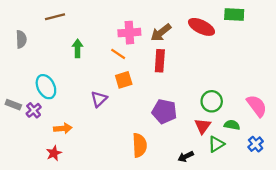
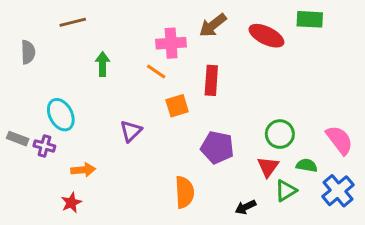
brown arrow: (161, 33) -> (213, 25), moved
orange square: (124, 80) -> (177, 106), moved
purple cross: (34, 110) -> (44, 146), turned -35
blue cross: (256, 144) -> (338, 191), size x1.5

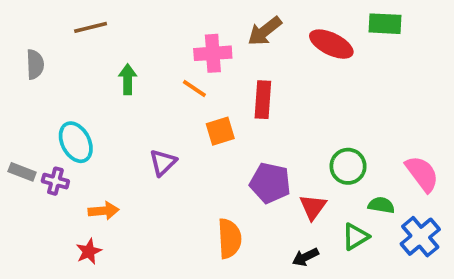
red triangle: (268, 167) -> (313, 207), moved

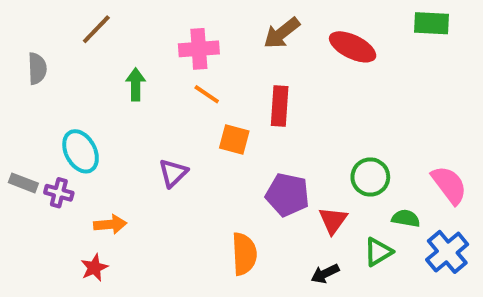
green rectangle: (385, 24) -> (431, 23), moved
brown line: (91, 27) -> (96, 29), turned -32
pink cross: (213, 53) -> (199, 49), moved
orange square: (220, 131) -> (234, 140), turned 32

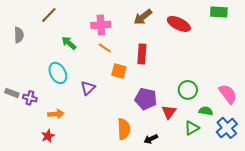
green arrow: (136, 84) -> (69, 43), turned -49
cyan ellipse: (81, 151) -> (58, 73), moved
black arrow: (325, 274) -> (151, 139), moved

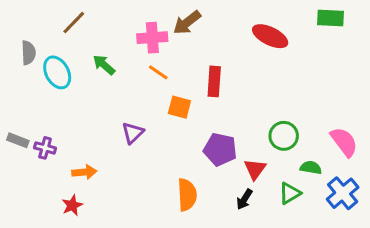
brown arrow: (143, 17) -> (187, 23), moved
cyan ellipse: (58, 73) -> (57, 72), moved
black arrow: (151, 139) -> (244, 199), moved, turned -32

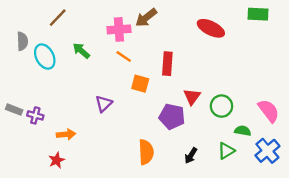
red triangle: (255, 169) -> (192, 97), moved

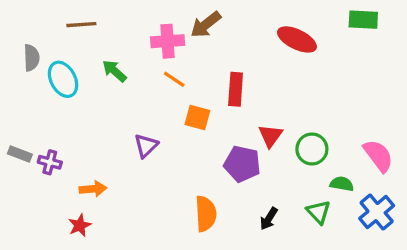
brown line: (58, 18) -> (81, 25), turned 42
green triangle: (226, 151) -> (319, 212), turned -42

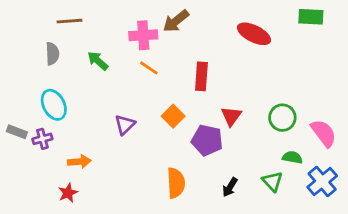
gray semicircle: (32, 58) -> (52, 54), moved
cyan ellipse: (63, 79) -> (54, 105), moved
orange square: (197, 117) -> (173, 116), moved, turned 30
green circle: (312, 149) -> (282, 118), moved
purple cross: (50, 162) -> (42, 139), turned -30

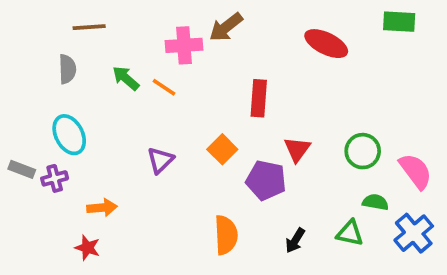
orange line: (149, 68) -> (164, 87), moved
green triangle: (272, 181) -> (350, 233), turned -35
red star: (68, 193) -> (87, 248), turned -30

